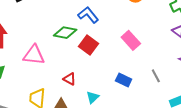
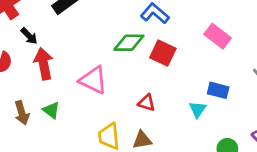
pink triangle: (34, 55) -> (93, 80), turned 30
cyan triangle: (93, 97) -> (198, 109), moved

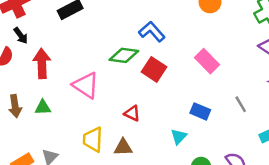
black arrow: (29, 36) -> (21, 36), moved
cyan triangle: (198, 109) -> (179, 136), moved
green triangle: (51, 110) -> (43, 108), turned -48

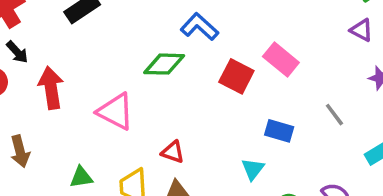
red square: (154, 69) -> (236, 76), moved
green triangle: (43, 108) -> (81, 177), moved
red triangle: (132, 113) -> (173, 152), moved

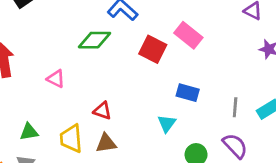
pink triangle: (116, 112) -> (56, 79), size x0.6
gray line: (334, 115) -> (235, 107), moved, turned 42

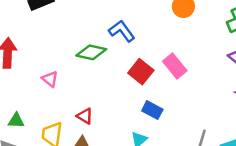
blue rectangle: (188, 93) -> (152, 110), moved

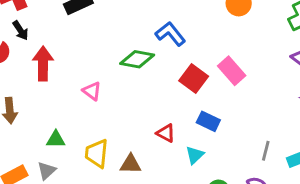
red triangle: (85, 116) -> (166, 133), moved

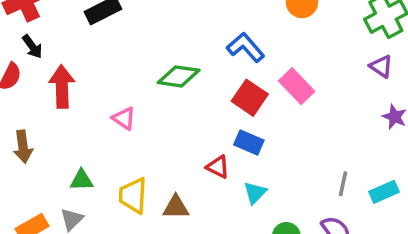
blue L-shape: (170, 34) -> (245, 47), moved
blue rectangle: (208, 121) -> (249, 142), moved

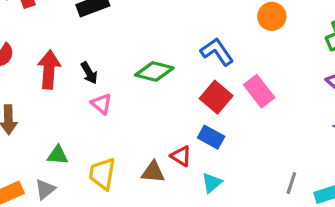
black arrow: (32, 47) -> (89, 73), moved
brown triangle: (176, 207) -> (153, 172), moved

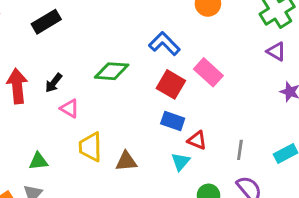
black arrow: (89, 73) -> (54, 83), turned 78
red triangle: (181, 156) -> (197, 140), moved
yellow trapezoid: (102, 174) -> (90, 147), moved
gray line: (291, 183) -> (240, 150), moved

